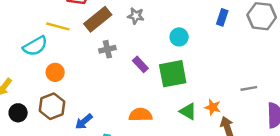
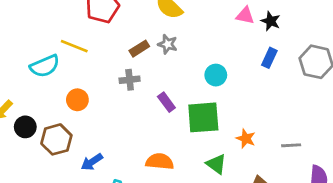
brown rectangle: (98, 19) -> (139, 49), moved, size x0.6
orange circle: (55, 72) -> (77, 100), moved
orange star: (213, 107) -> (246, 138), moved
black circle: (18, 113) -> (25, 127), moved

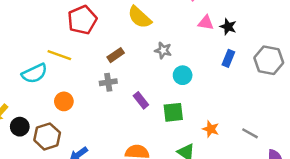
gray star: (168, 44) -> (163, 50), moved
green square: (203, 117) -> (173, 112), size x0.7
gray line: (291, 145) -> (250, 133), turned 35

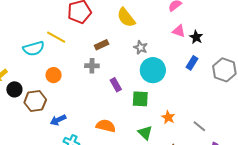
cyan circle: (183, 75) -> (153, 70), size x1.6

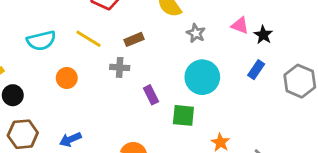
yellow line: (56, 37) -> (89, 39), moved
gray star: (141, 47) -> (196, 33), moved
brown hexagon: (35, 101) -> (23, 134), moved

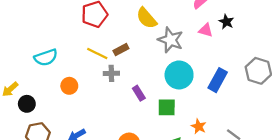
gray star: (196, 33) -> (171, 40), size x1.6
black star: (263, 35) -> (226, 22), moved
yellow line: (89, 39) -> (97, 53), moved
blue rectangle: (256, 70) -> (218, 80), moved, size x1.5

